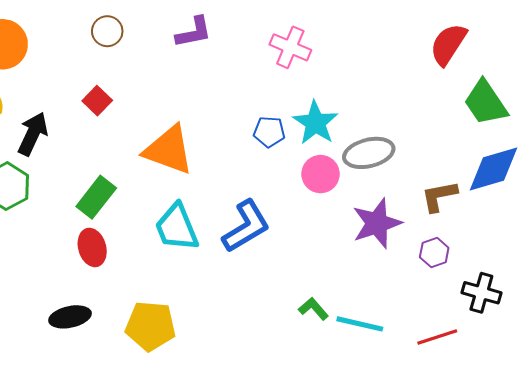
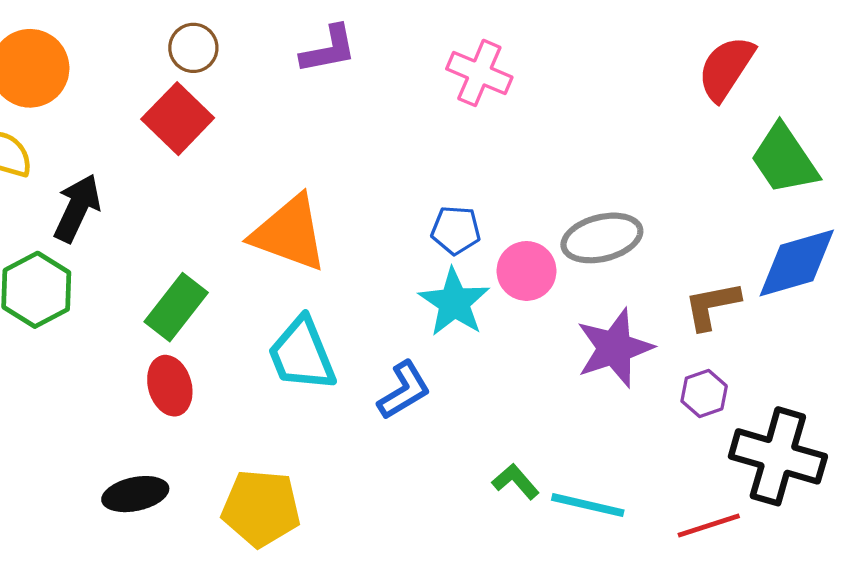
red square: (97, 101) -> (178, 119), moved, size x1.5
cyan star: (315, 123) -> (454, 302), moved
blue pentagon: (269, 132) -> (456, 230), moved
blue L-shape: (246, 226) -> (404, 390), moved, size x0.7
black cross: (481, 293) -> (778, 456), size x1.5

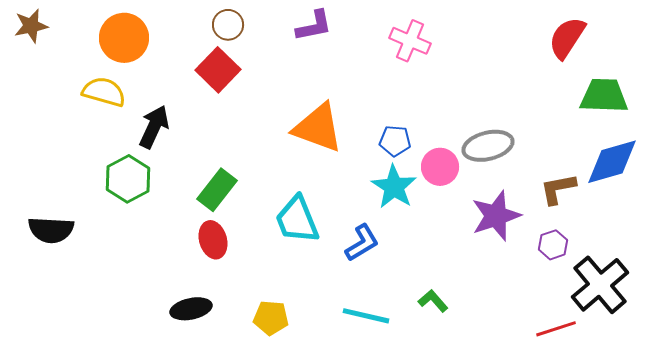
green trapezoid: (784, 159) -> (604, 96), turned 126
orange triangle: (289, 233) -> (318, 128), moved
black cross: (778, 456) -> (600, 285), turned 34
cyan line: (588, 505) -> (366, 316), moved
yellow pentagon: (261, 508) -> (271, 318), size x0.7

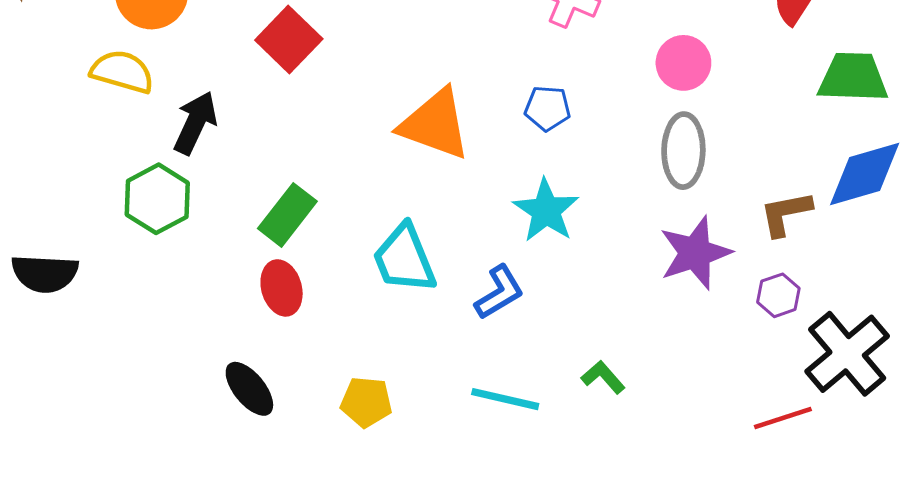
blue pentagon: (395, 141) -> (548, 108), moved
gray ellipse: (488, 146) -> (683, 151), turned -75
pink circle: (440, 167) -> (683, 63), moved
black ellipse: (191, 309) -> (249, 389), turned 63

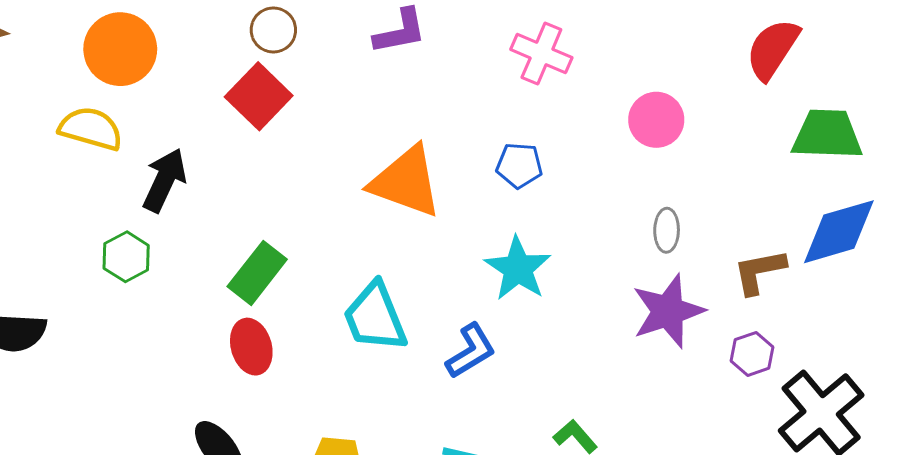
gray ellipse: (683, 151) -> (667, 230), moved, size x0.6
green hexagon: (157, 199) -> (126, 257), size x0.7

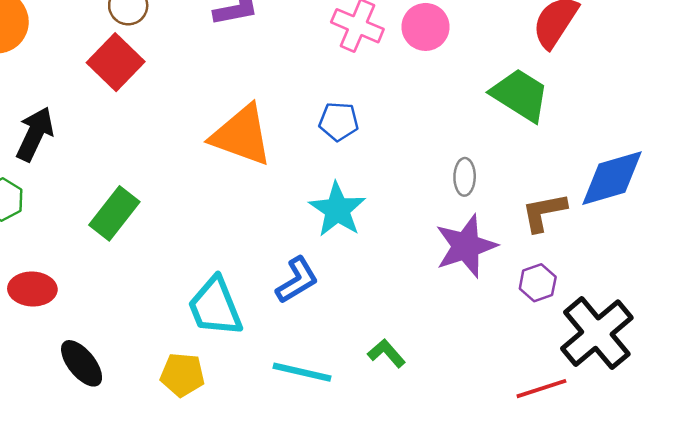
pink circle: (656, 120) -> (426, 27), moved
green trapezoid: (827, 135) -> (520, 95), moved, turned 30
cyan trapezoid: (375, 317) -> (215, 307), moved
red ellipse: (251, 347) -> (32, 289), moved, turned -72

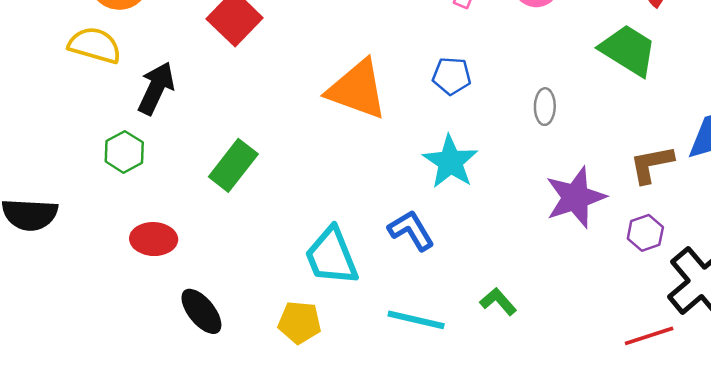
gray ellipse: (465, 177) -> (545, 107), moved
blue L-shape: (297, 280) -> (411, 230), turned -90

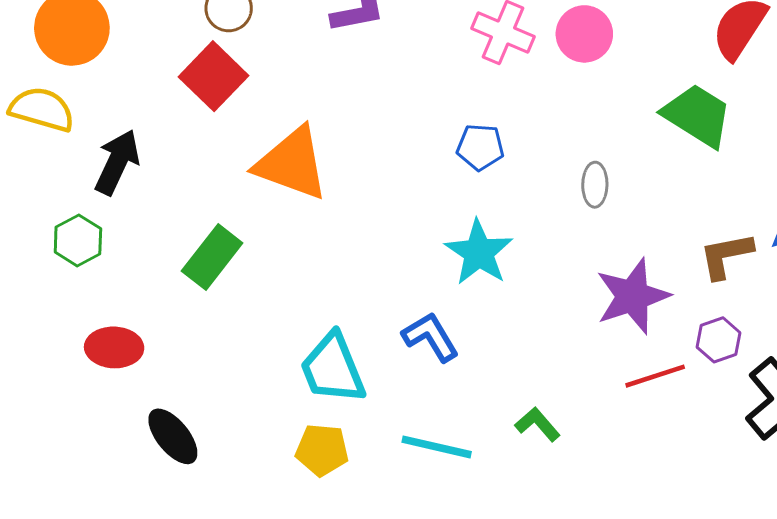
orange triangle: (357, 89) -> (292, 164), moved
yellow pentagon: (300, 322) -> (322, 450), moved
red line: (649, 336) -> (655, 376), moved

